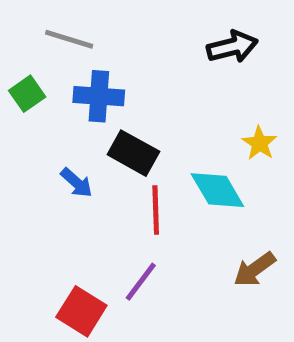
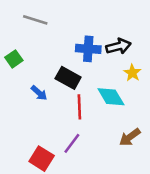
black arrow: (232, 47) -> (118, 46), moved
green square: (27, 94) -> (14, 59), moved
blue cross: (99, 96) -> (88, 49), moved

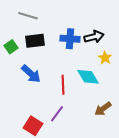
black rectangle: (68, 78) -> (35, 41), moved, turned -36
blue arrow: (39, 93) -> (31, 74), size x1.5

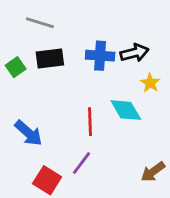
blue arrow: (31, 74) -> (28, 133), moved
brown arrow: (103, 109) -> (153, 172), moved

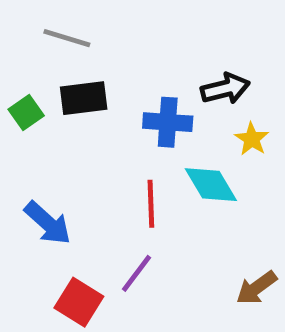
blue cross: (100, 56) -> (168, 122), moved

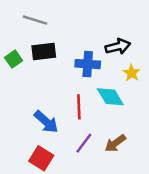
blue arrow: (48, 223) -> (46, 122), moved
purple line: (136, 273) -> (84, 143), moved
brown arrow: (257, 288) -> (115, 143), moved

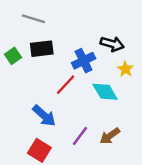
black arrow: (118, 46) -> (112, 44), turned 30
blue cross: (88, 64) -> (84, 61), turned -30
red line: (79, 107) -> (66, 85), moved, turned 45

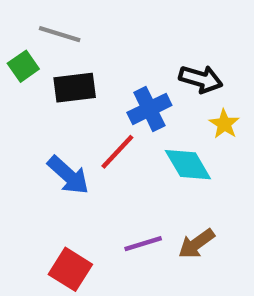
green square: (13, 56) -> (23, 66), moved
blue arrow: (44, 116) -> (68, 175), moved
purple line: (80, 136) -> (143, 244), turned 36

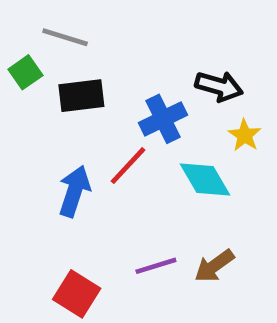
blue arrow: (68, 175) -> (74, 191), turned -114

